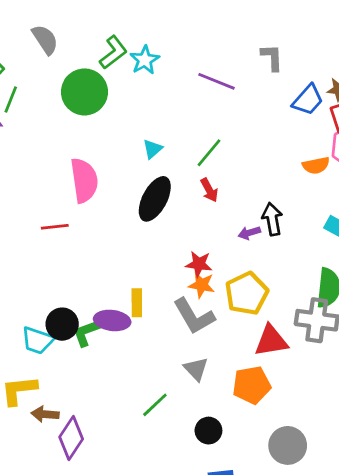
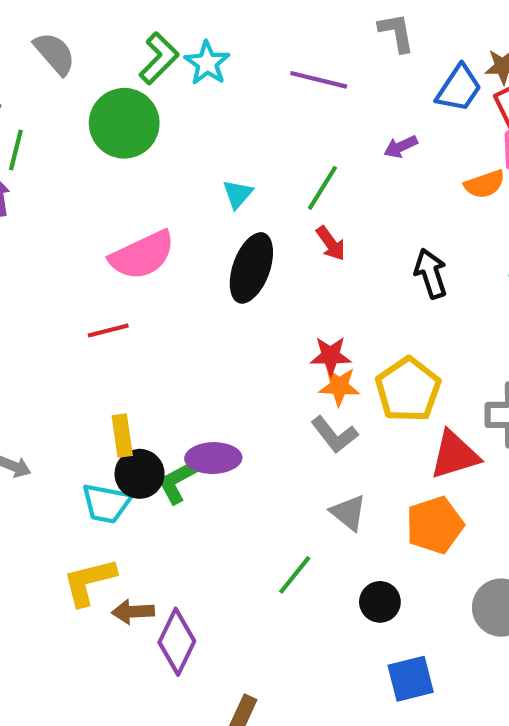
pink semicircle: (84, 180) -> (142, 255), turned 81
purple arrow: (249, 233) -> (401, 147), moved
yellow rectangle: (137, 303) -> (122, 436), moved
gray L-shape: (194, 316) -> (334, 435), size x0.7

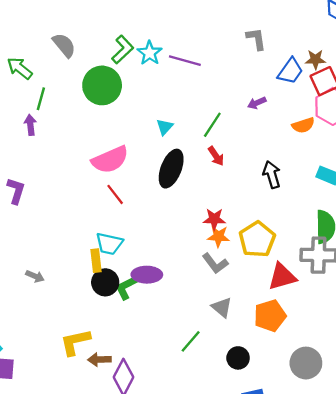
purple line: (319, 80) -> (185, 61), moved
red line: (108, 330) -> (115, 194), moved, turned 65
cyan trapezoid: (106, 503) -> (109, 244), moved

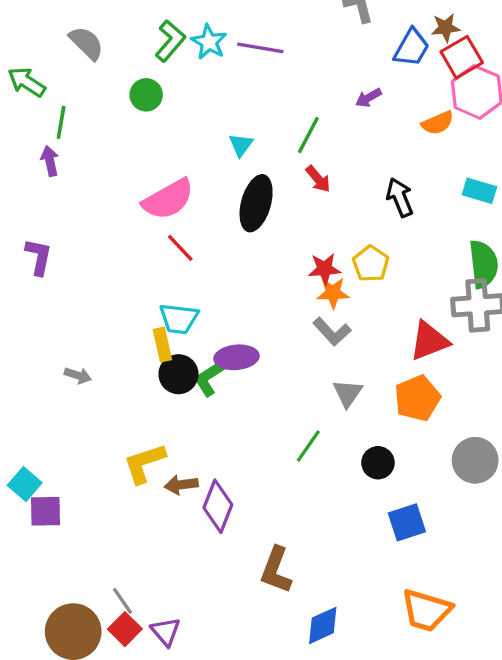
green circle: (102, 85) -> (146, 95), size x0.6
yellow pentagon: (257, 239) -> (371, 264), moved, size x0.7
gray triangle: (222, 307) -> (348, 393), turned 30

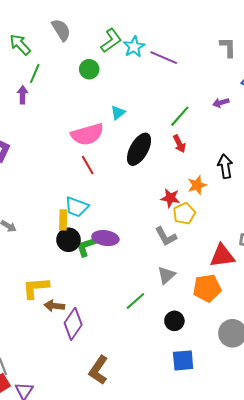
cyan triangle: (241, 145) -> (118, 113), moved
yellow pentagon: (371, 264) -> (184, 214), moved
orange star: (333, 293) -> (197, 185), moved, turned -30

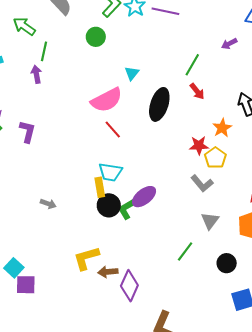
purple ellipse: (105, 238) -> (144, 197), turned -35

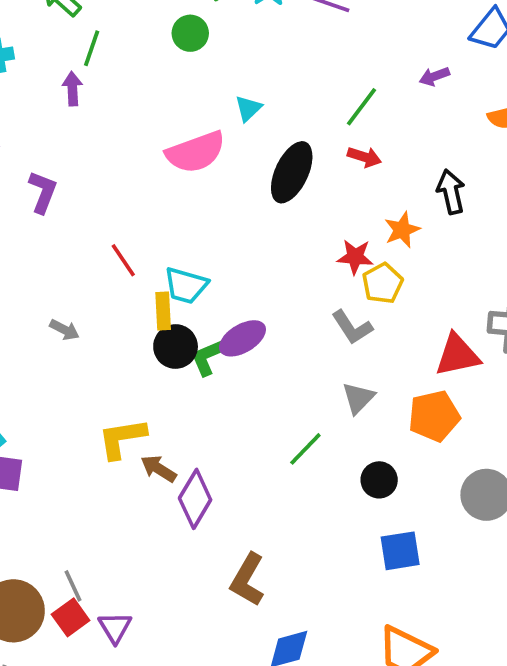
red arrow: (197, 91) -> (364, 157), turned -42
red line: (113, 130) -> (123, 260), moved
brown arrow: (108, 272) -> (159, 469), turned 30

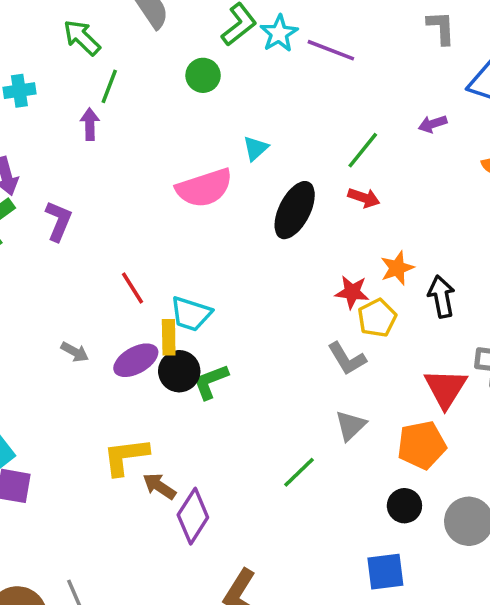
black arrow: (451, 192) -> (441, 297), moved
purple ellipse: (242, 338) -> (136, 360), moved
red triangle: (457, 355) -> (446, 388), turned -48
black circle: (379, 480) -> (404, 506), moved

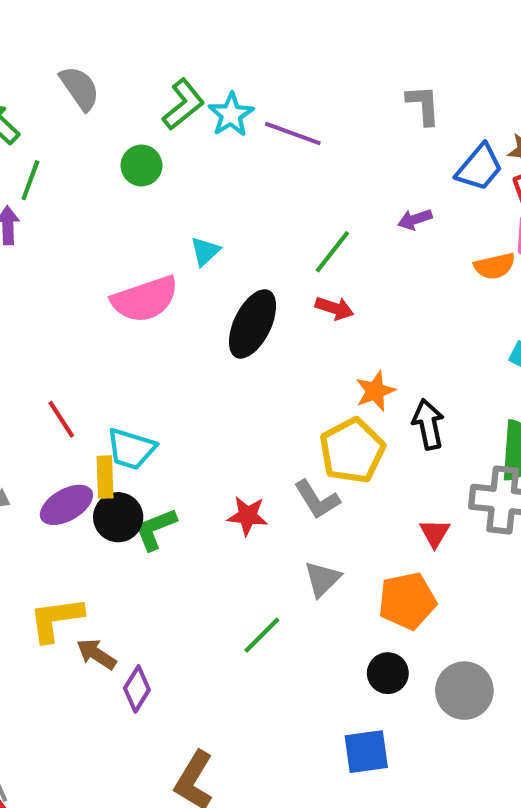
red star: (352, 292) -> (248, 516), moved
yellow pentagon: (377, 318) -> (352, 451), size x1.4
red triangle: (446, 388) -> (435, 533), size x0.6
purple diamond: (193, 516) -> (137, 689), size x0.7

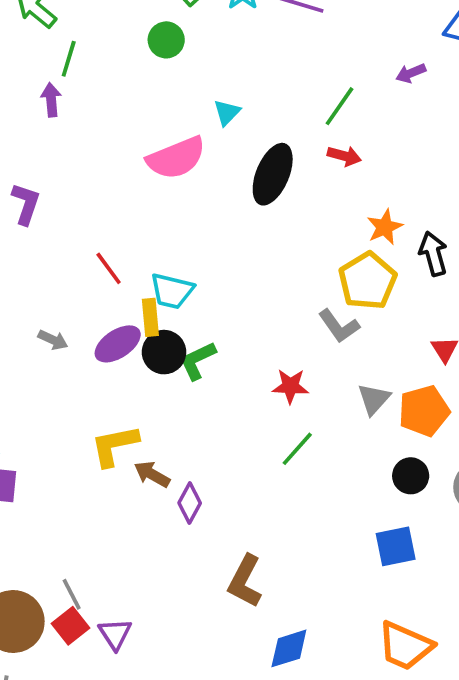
red star: (248, 516) -> (290, 386), moved
gray triangle: (322, 579) -> (374, 399), moved

